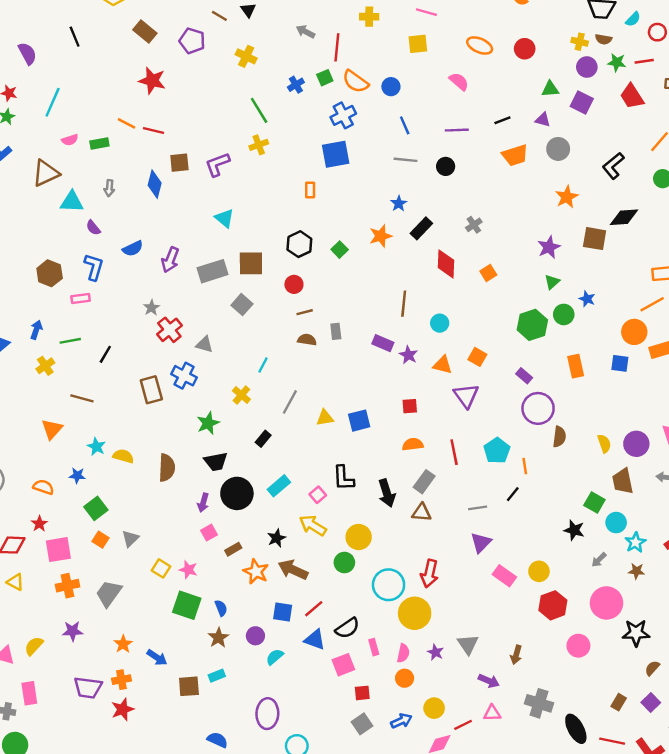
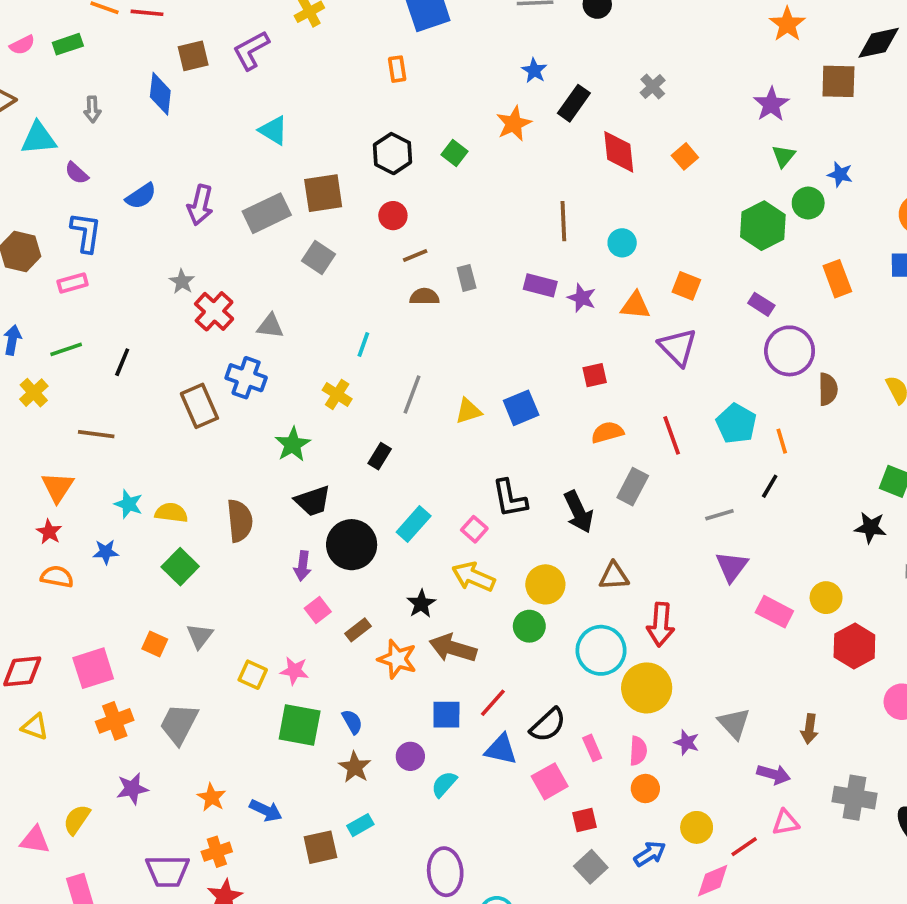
green square: (96, 508) -> (180, 567), moved
brown triangle: (422, 513) -> (614, 576), moved
red star: (39, 524) -> (49, 532), moved

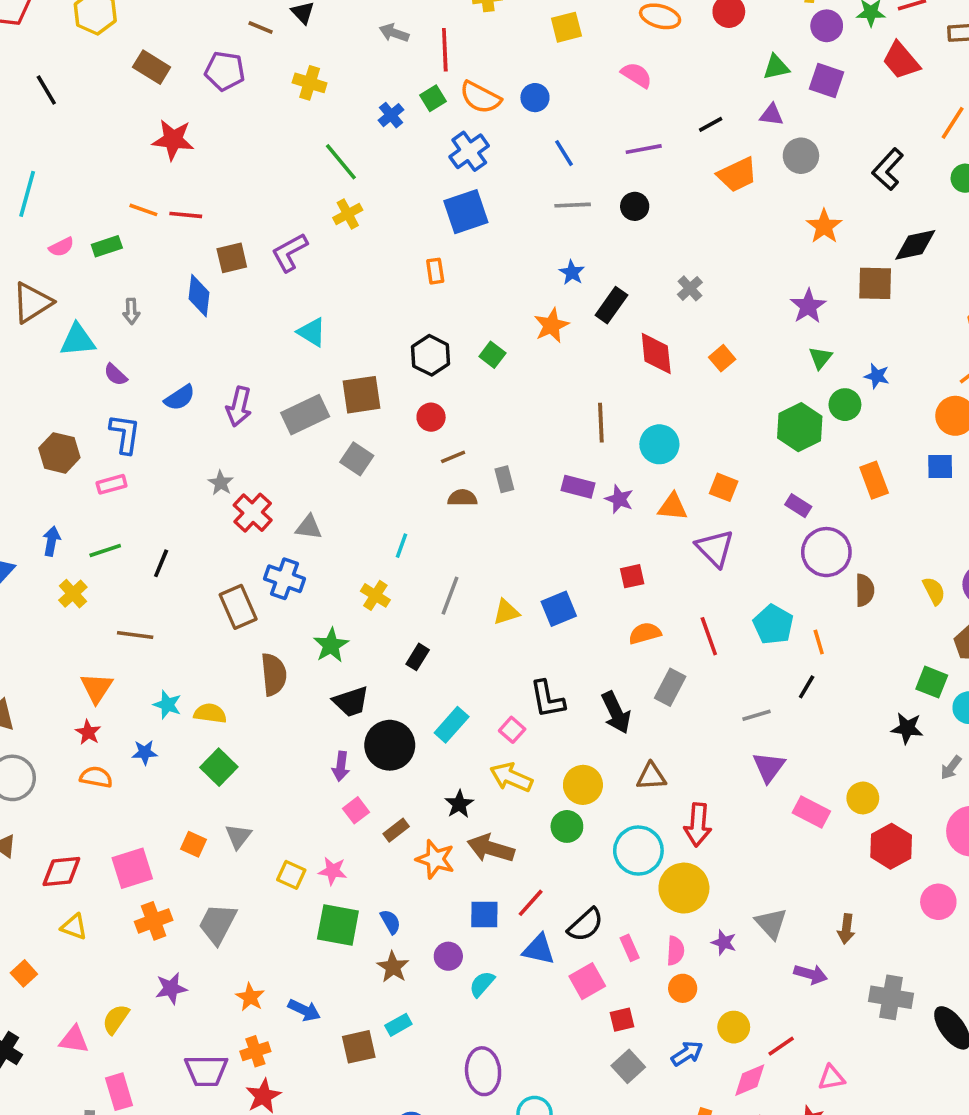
cyan circle: (622, 243) -> (659, 444), size x1.4
brown semicircle: (240, 521) -> (274, 674), moved
pink triangle: (786, 822) -> (831, 1078), moved

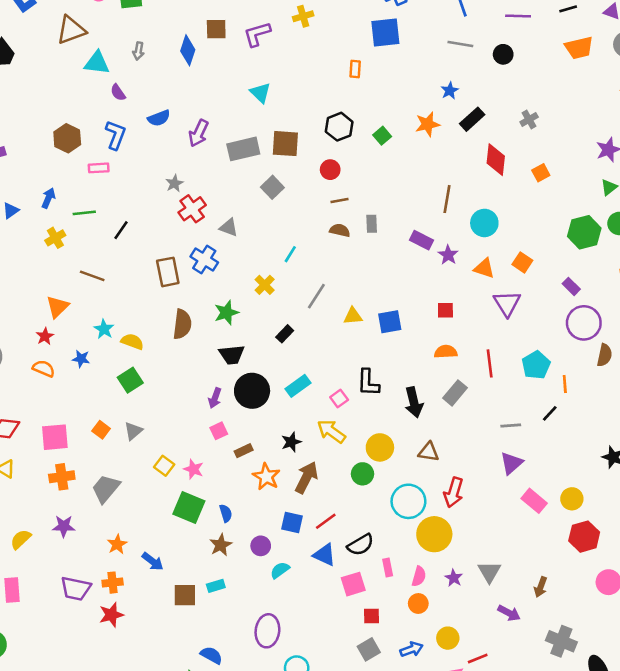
brown arrow: (491, 848) -> (306, 478), turned 88

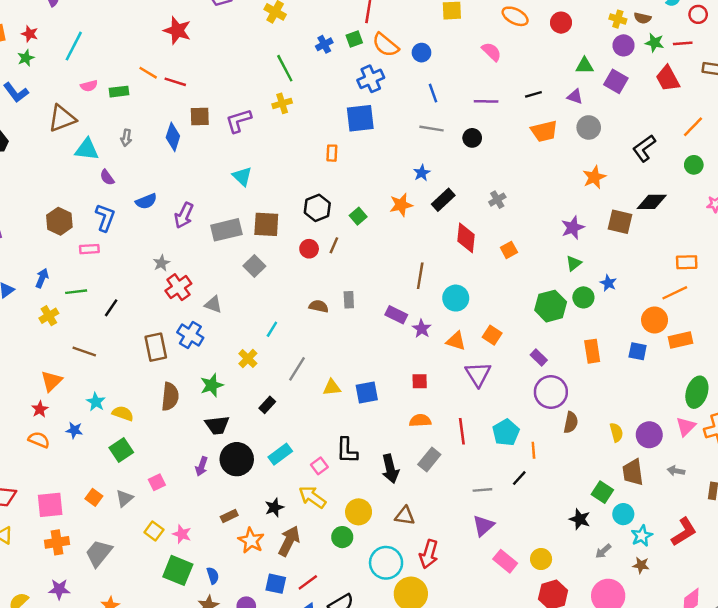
brown line: (339, 201) -> (334, 245), moved, turned -56
pink square: (219, 431) -> (157, 482), moved

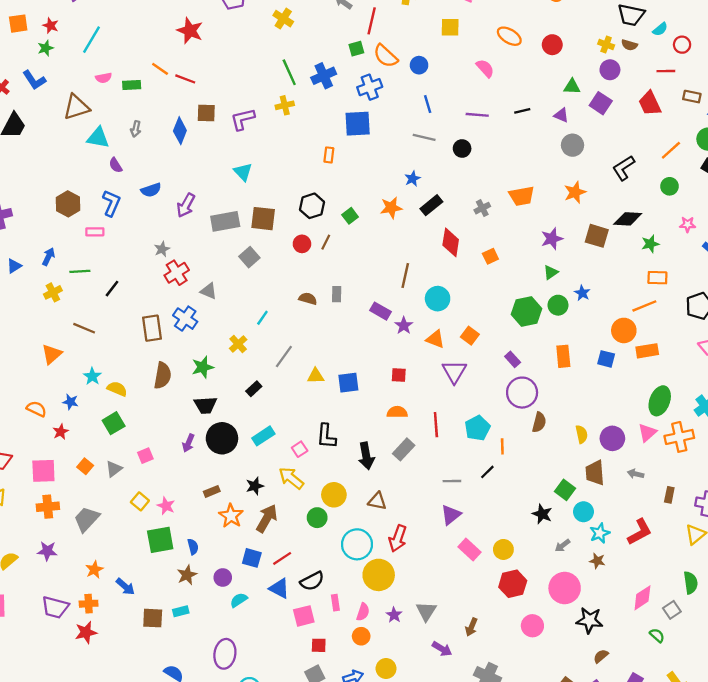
green star: (654, 43) -> (650, 244), moved, turned -30
blue cross: (324, 44) -> (324, 76), moved, size x1.5
orange trapezoid: (544, 131) -> (522, 196), moved
red star: (40, 409) -> (61, 432), moved
green square: (178, 570) -> (160, 540), turned -36

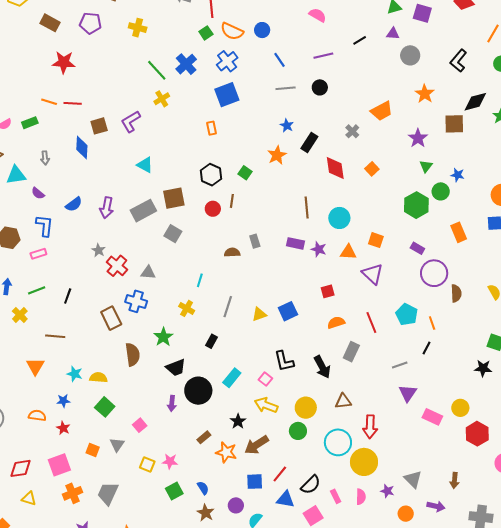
brown arrow: (267, 518) -> (257, 445), turned -135
green square: (160, 540) -> (174, 491), size x0.7
orange circle: (361, 636) -> (406, 514), moved

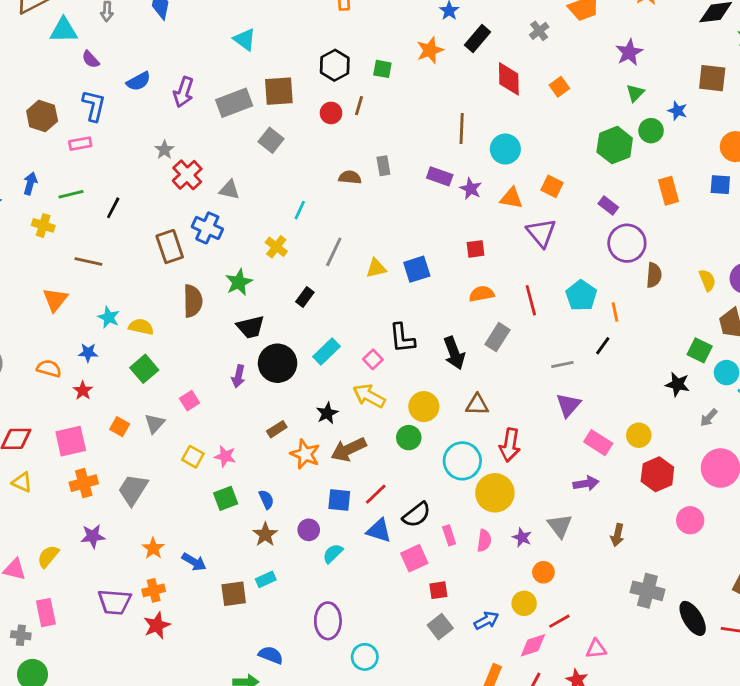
brown square: (454, 124) -> (712, 78), moved
green square: (245, 173) -> (382, 69), turned -32
yellow cross: (20, 315) -> (43, 225), turned -35
purple arrow: (436, 506) -> (586, 483), moved, turned -30

